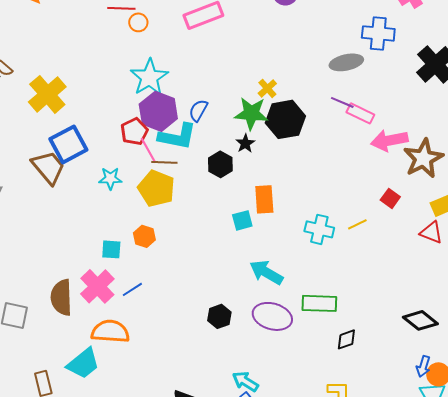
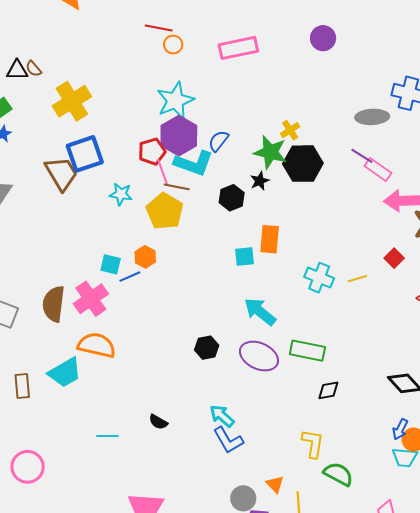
blue line: (132, 289) -> (130, 277), moved

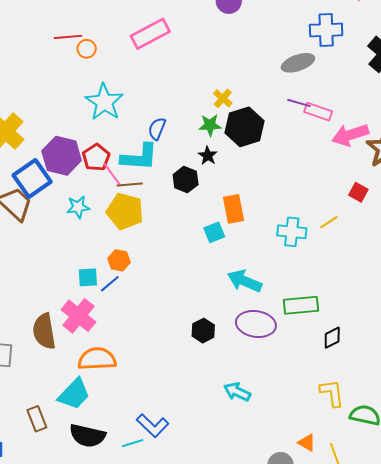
purple hexagon: (179, 136) -> (62, 156), moved
green star: (270, 152) -> (210, 125), size x0.7
black semicircle: (158, 422) -> (87, 436), moved, size x1.8
blue L-shape: (228, 440) -> (153, 426), moved

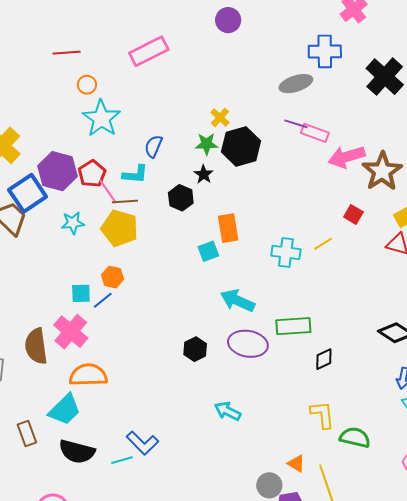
orange circle: (87, 49) -> (87, 85), moved
cyan L-shape: (139, 157) -> (135, 174), size x0.7

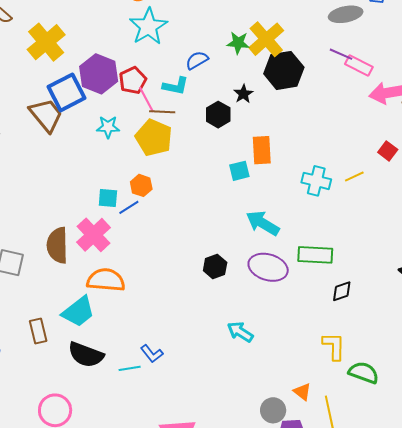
yellow cross: (220, 117) -> (266, 39), size x1.8
green star: (207, 144) -> (238, 43), moved
blue semicircle: (153, 146) -> (197, 60), turned 30
blue L-shape: (142, 443) -> (152, 354), size x0.7

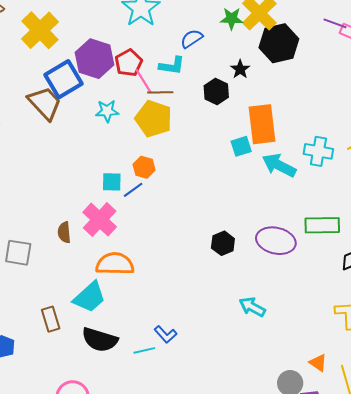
orange rectangle: (262, 150) -> (262, 124), size x1.4
cyan arrow: (263, 223) -> (279, 165), moved
brown semicircle: (57, 245) -> (64, 232), size x0.6

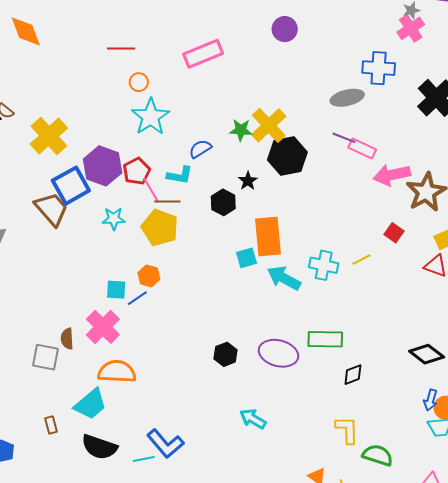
gray square: (18, 253) -> (46, 357), moved
brown rectangle: (51, 319) -> (51, 425), size x0.7
blue L-shape: (166, 334) -> (165, 444), size x1.6

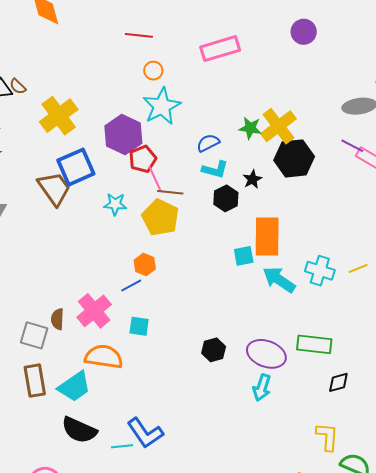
purple hexagon: (103, 166) -> (123, 135), moved
cyan L-shape: (180, 175) -> (215, 170), moved
cyan square: (116, 290) -> (139, 326), moved
cyan arrow: (253, 419) -> (262, 388), moved, turned -108
brown rectangle: (51, 425) -> (35, 381), moved, size x1.8

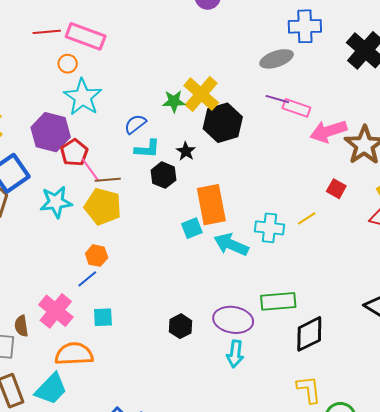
pink rectangle: (220, 49) -> (86, 36), moved, turned 48
cyan star: (115, 204) -> (56, 202), size x1.4
black diamond: (338, 382) -> (309, 334), size x1.6

